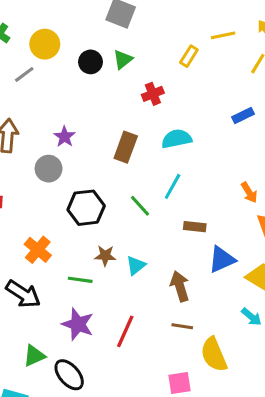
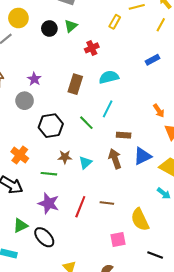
brown arrow: (180, 286) -> (115, 159), moved
brown line: (182, 326) -> (107, 203), moved

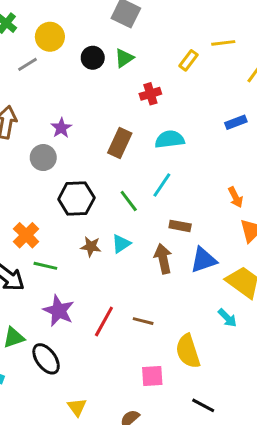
cyan triangle: (85, 163) -> (121, 244), moved
green line: (49, 174) -> (45, 266), moved

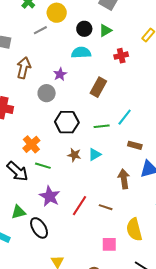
cyan semicircle: (170, 139) -> (81, 53), moved
green line: (129, 201) -> (102, 126), turned -63
brown arrow: (163, 259) -> (124, 179), moved

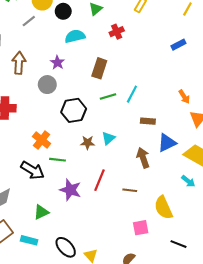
black circle: (84, 29) -> (63, 11), moved
green line: (102, 126) -> (108, 96), moved
red line: (80, 206) -> (99, 180), moved
black ellipse: (39, 228) -> (66, 247), moved

